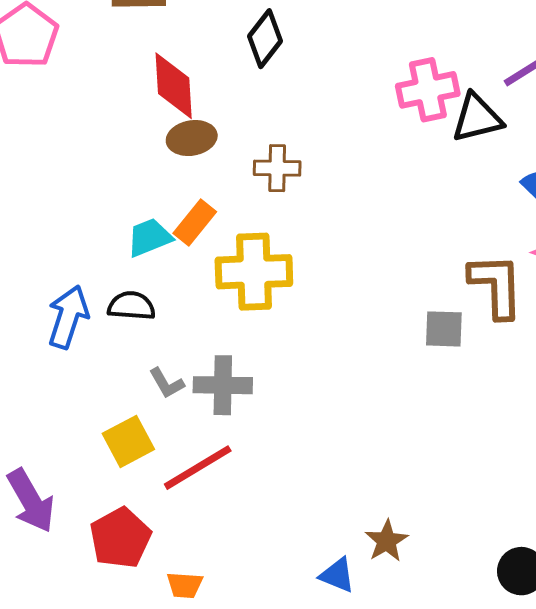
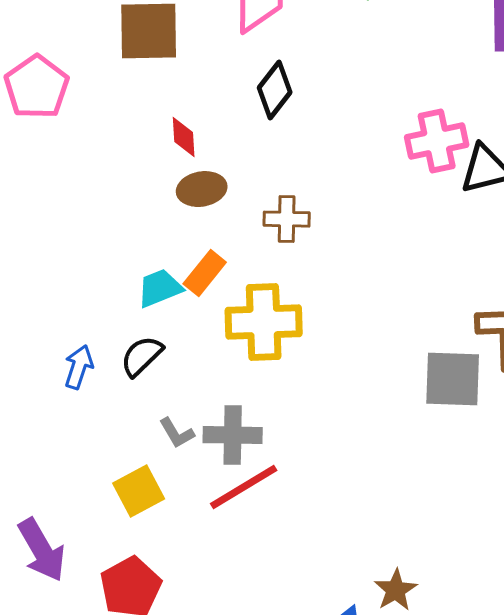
red diamond: (174, 86) -> (184, 137), size x0.6
black semicircle: (131, 306) -> (142, 356), turned -48
blue arrow: (68, 317) -> (79, 367), size x0.7
gray square: (444, 329) -> (453, 379), size x1.5
red line: (198, 468) -> (244, 487), moved

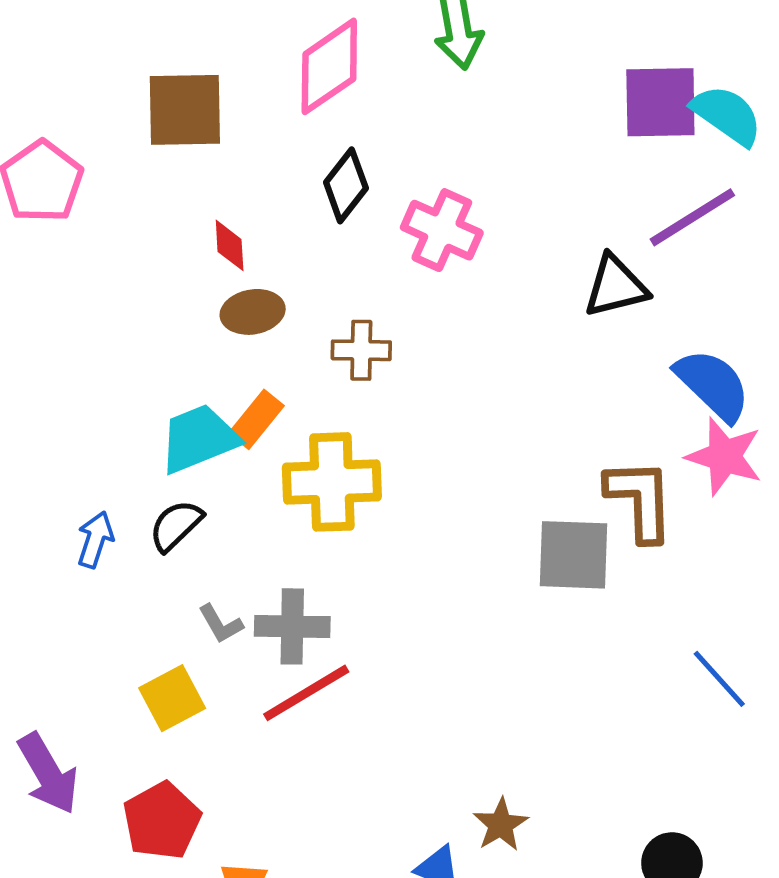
pink cross: (437, 141) -> (442, 230), moved, turned 36
cyan trapezoid: (160, 288) -> (199, 439), size x1.4

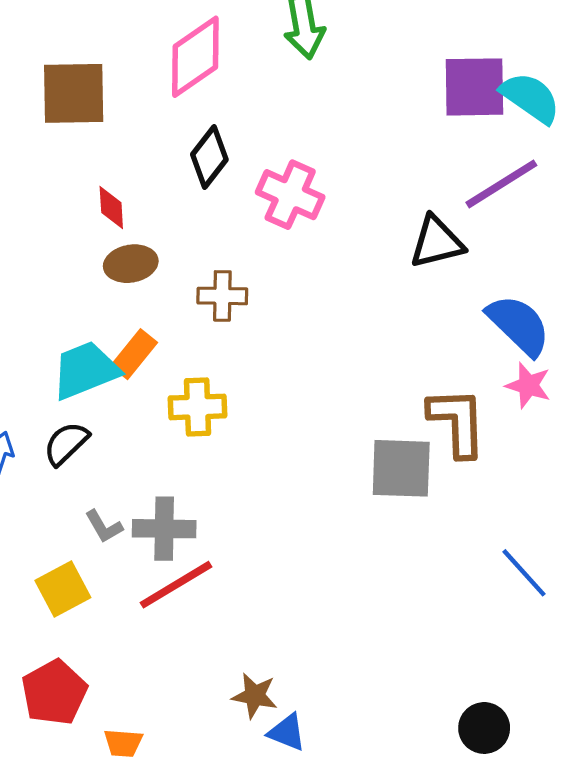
pink star: (724, 456) -> (528, 385), size x0.7
yellow cross: (332, 482) -> (198, 407), size x0.7
brown star: (501, 825) -> (255, 696), moved, turned -30

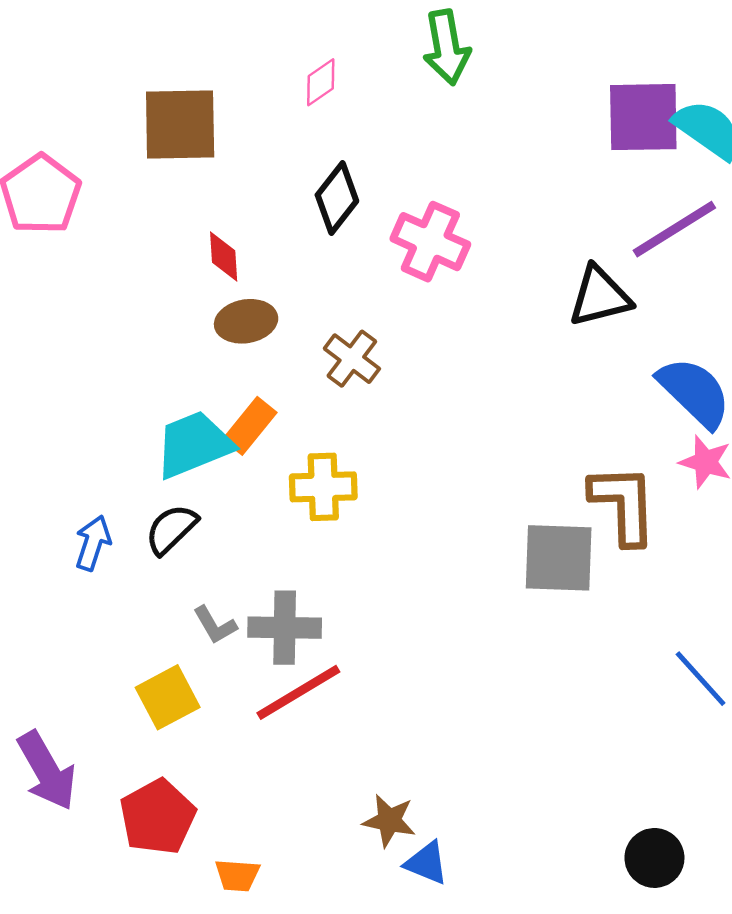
pink diamond: (195, 57) -> (321, 82), size x0.5
brown cross: (222, 296) -> (352, 359), turned 36

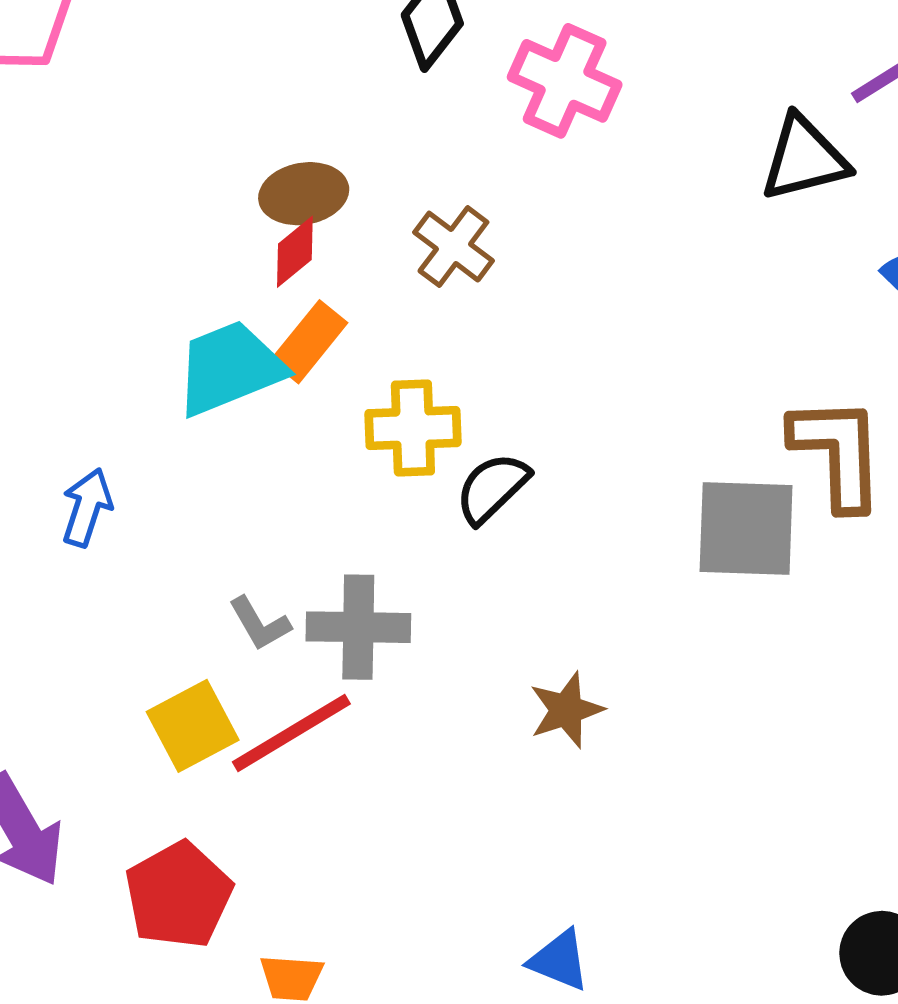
red diamond: (224, 257) -> (295, 252), moved, turned 54
black semicircle: (171, 529) -> (492, 488), moved
red line: (298, 692) -> (291, 733), moved
brown star: (389, 821) -> (566, 710), moved, turned -30

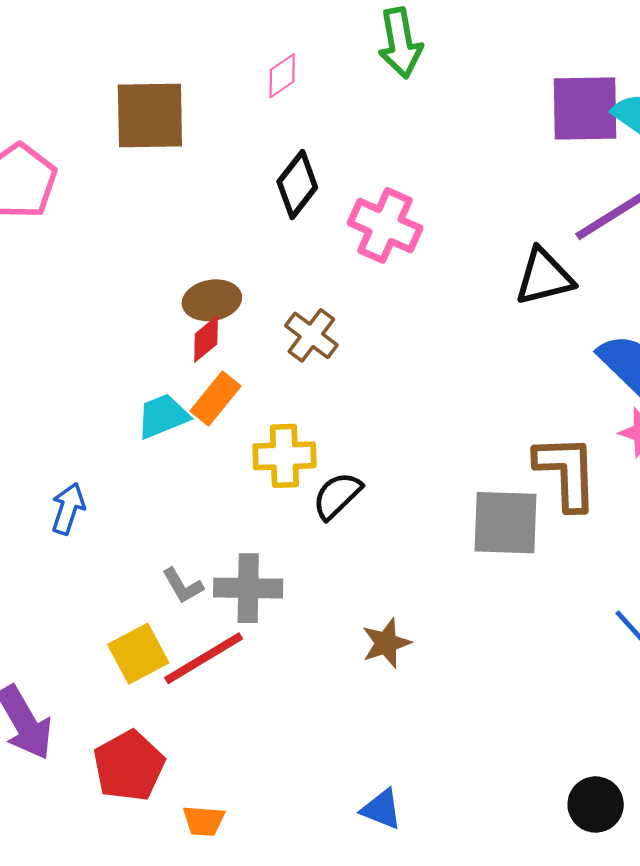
cyan trapezoid: (230, 368) -> (163, 416), size x0.7

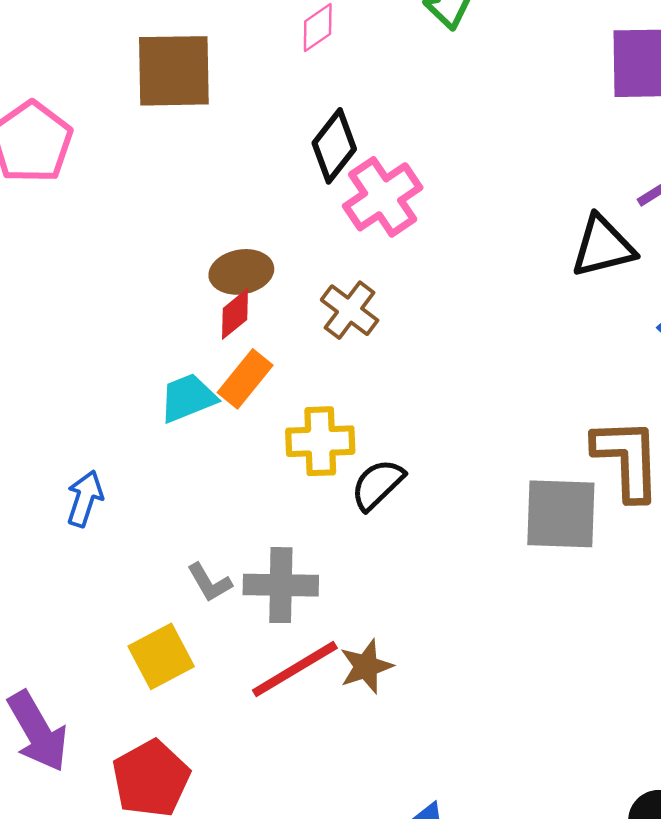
pink cross: (385, 225) -> (383, 197), moved, turned 32
brown star: (386, 643) -> (366, 667), moved
red line: (204, 658) -> (295, 669), moved

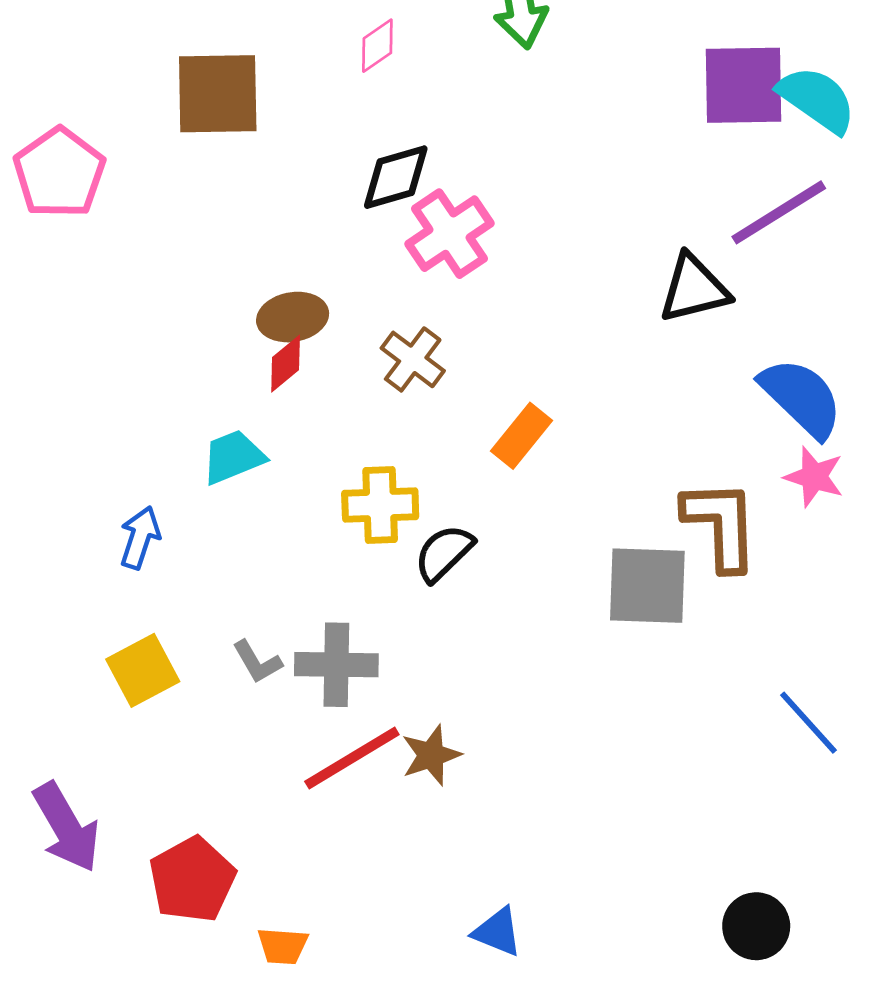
black diamond: (334, 146) -> (396, 177), turned 36
orange rectangle: (245, 379) -> (522, 436), moved
blue arrow: (85, 499) -> (140, 538), moved
yellow square: (161, 656) -> (143, 670), moved

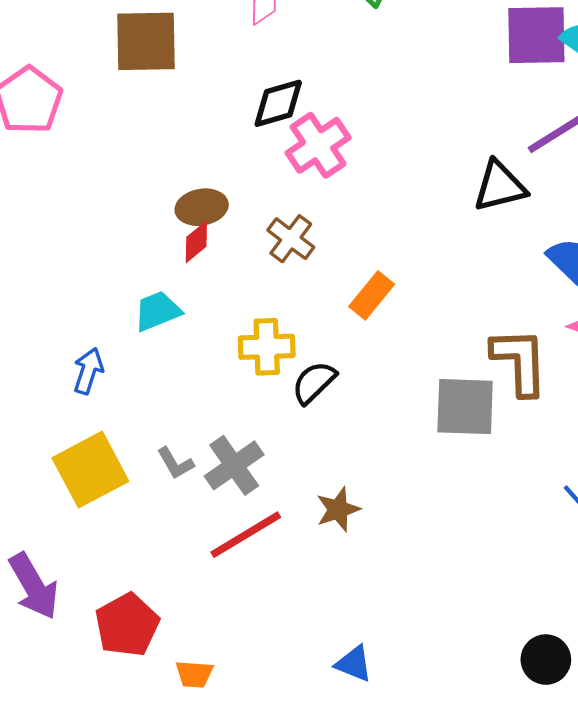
gray cross: (336, 665) -> (234, 465), turned -36
yellow square: (143, 670) -> (90, 470), size x1.4
brown star: (431, 755) -> (338, 509), moved

